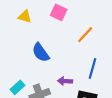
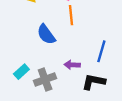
orange line: (85, 35) -> (71, 15), moved, turned -48

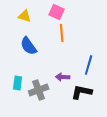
blue semicircle: (46, 34) -> (29, 46), moved
cyan rectangle: (21, 72) -> (18, 83), turned -40

